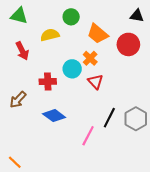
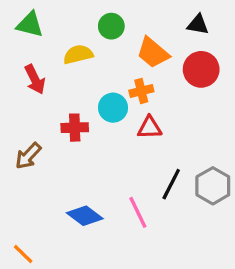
black triangle: (137, 16) -> (198, 24), moved
orange cross: (90, 58) -> (141, 91), turned 32
red triangle: (95, 82) -> (150, 128), turned -49
blue diamond: (54, 116) -> (85, 216), moved
pink line: (88, 136) -> (138, 212), turned -54

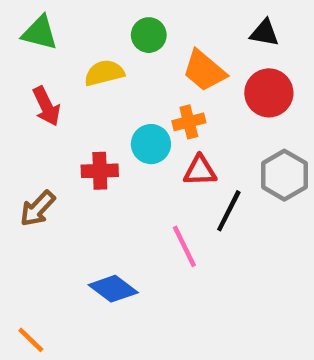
black line: (171, 184) -> (229, 211), moved
gray hexagon: (213, 186) -> (284, 175), moved
pink line: (138, 212) -> (184, 246), moved

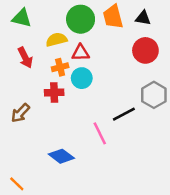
green circle: (149, 35) -> (81, 19), size x1.5
orange trapezoid: (204, 71) -> (113, 17), moved, turned 35
orange cross: (189, 122) -> (60, 67), moved
red triangle: (200, 171) -> (81, 53), moved
black line: (229, 211) -> (124, 114), turned 35

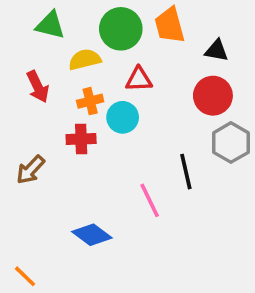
green triangle: (22, 18) -> (50, 25), moved
black triangle: (143, 18) -> (217, 50), moved
red circle: (145, 50) -> (213, 96), moved
red triangle: (81, 53) -> (139, 79), moved
black line: (124, 114) -> (186, 172), turned -75

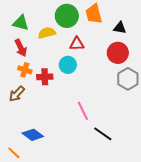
green triangle: (50, 25) -> (21, 23), moved
orange cross: (90, 101) -> (25, 70), moved, turned 32
black line: (186, 172) -> (103, 134), moved, turned -42
blue diamond: (92, 235) -> (33, 135), moved

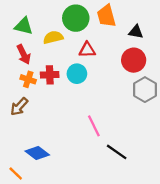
red cross: (45, 77) -> (50, 75), moved

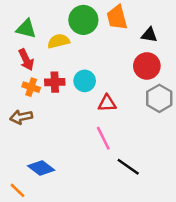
red triangle: (87, 50) -> (107, 103), moved
brown arrow: (19, 107) -> (21, 117), turned 36

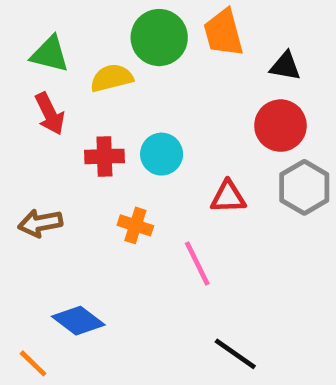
orange cross: (31, 87) -> (135, 225), moved
red triangle: (107, 103) -> (228, 197), moved
black line: (128, 167) -> (235, 354), moved

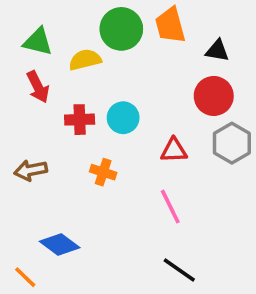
pink line: (197, 264) -> (170, 207), moved

